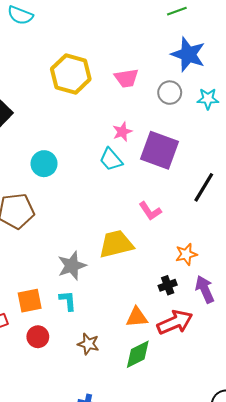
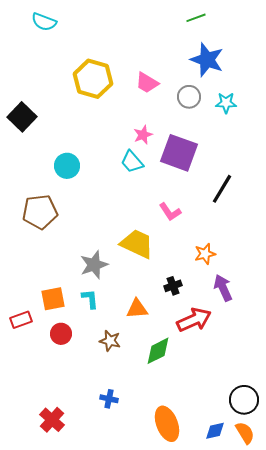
pink trapezoid: (126, 78) -> (147, 83), turned 40
yellow trapezoid: (116, 244) -> (137, 244), turned 39
black cross: (168, 285) -> (173, 286), moved
orange triangle: (137, 317) -> (137, 309), moved

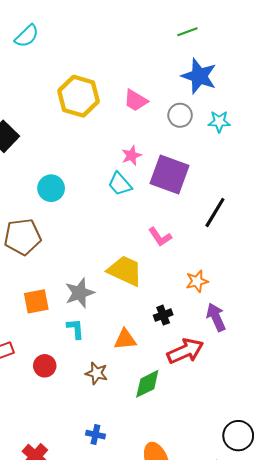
cyan semicircle: (44, 22) -> (27, 36), turned -65
orange square: (53, 299) -> (36, 301), moved

